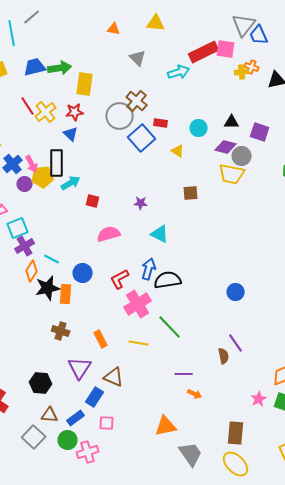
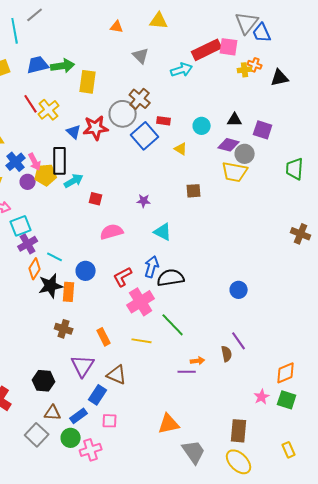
red star: (75, 112) -> (96, 128), moved, size x1.4
orange arrow: (195, 394) -> (198, 361), moved, turned -32

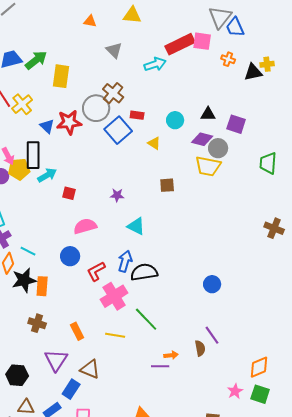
green arrow: (63, 66) -> (36, 60), turned -30
yellow cross: (245, 70) -> (267, 64), moved
blue circle: (86, 271) -> (70, 256), moved

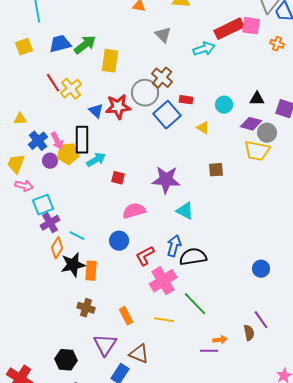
purple star: (117, 195) -> (166, 180), size x2.0

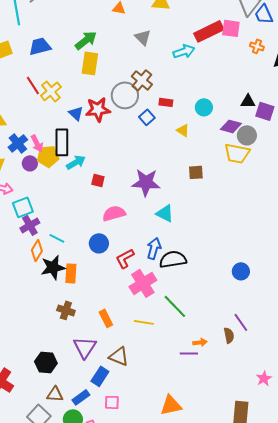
green arrow: (85, 45) -> (86, 40), moved
black triangle: (257, 99) -> (248, 101), moved
blue square: (167, 115) -> (147, 117), size x0.6

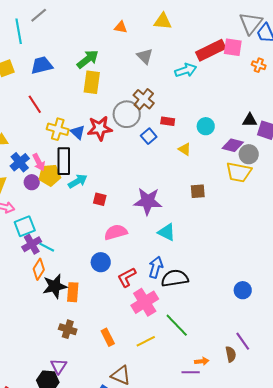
yellow cross: (51, 91) -> (58, 129), moved, turned -35
cyan line: (57, 238) -> (47, 247), moved
yellow line: (144, 322) -> (146, 341), turned -36
purple triangle: (85, 347) -> (59, 366), moved, size x0.7

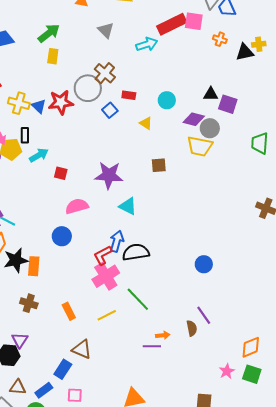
yellow rectangle: (92, 82) -> (53, 56), size x0.7
black rectangle: (64, 161) -> (25, 135), size x0.6
red L-shape: (127, 277) -> (103, 255), moved

